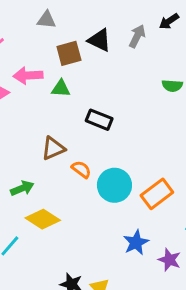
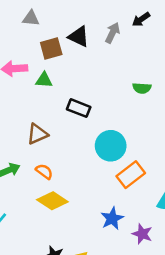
green semicircle: (172, 86) -> (142, 88), moved
orange semicircle: (81, 169) -> (44, 171), moved
cyan circle: (114, 185) -> (111, 146), moved
yellow diamond: (43, 219) -> (52, 201), moved

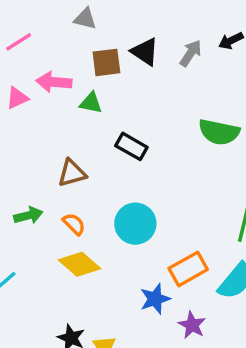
green semicircle: (142, 88) -> (219, 132), size x1.6
cyan circle: (111, 146) -> (135, 224), moved
orange rectangle: (131, 175) -> (188, 269), moved

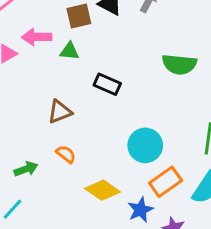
green arrow: (28, 215) -> (26, 169), moved
cyan circle: (135, 224) -> (145, 145), moved
yellow diamond: (79, 264) -> (103, 190), moved

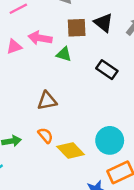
black rectangle: (107, 84) -> (107, 70), moved
yellow diamond: (103, 190) -> (71, 151), moved

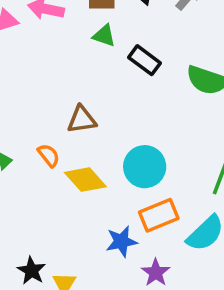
green triangle: (64, 54) -> (104, 36), moved
brown triangle: (47, 101) -> (82, 120), moved

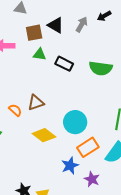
orange semicircle: (49, 155) -> (15, 110), moved

